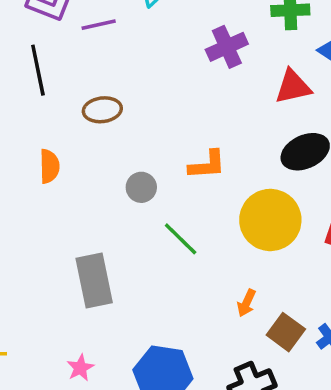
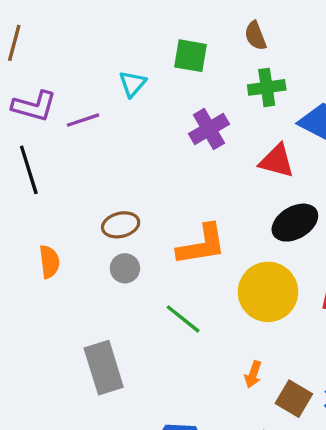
red triangle: (293, 87) -> (277, 161), turned 33
brown ellipse: (102, 110) -> (121, 225), moved
orange L-shape: (207, 165) -> (202, 245), size x1.4
gray circle: (141, 187) -> (125, 268), moved

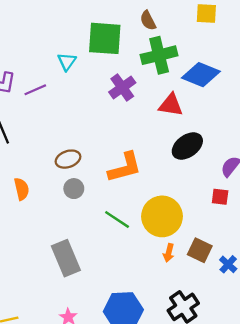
green square: (191, 56) -> (105, 38), size x1.5
green cross: (267, 87) -> (159, 55), size x1.4
yellow circle: (268, 292) -> (162, 216), moved
brown square: (294, 399) -> (200, 250), moved

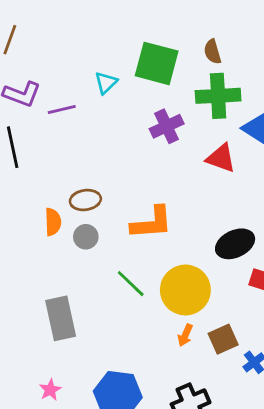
black ellipse: (187, 146) -> (235, 244), moved
orange semicircle: (22, 189) -> (53, 222), moved
brown square: (200, 250) -> (223, 339), turned 30

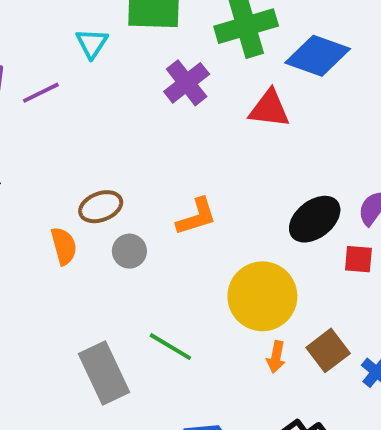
orange L-shape: (152, 223) -> (196, 217), size x0.7
gray circle: (86, 237) -> (129, 251), moved
green line: (131, 284) -> (170, 347), moved

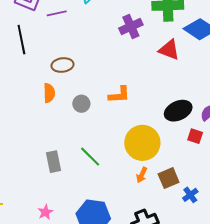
brown ellipse: (101, 207) -> (62, 65), moved
gray rectangle: (104, 373) -> (54, 162), size x0.7

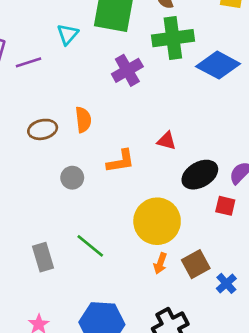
red triangle: (169, 50) -> (166, 141), moved, size x0.7
orange semicircle: (49, 93) -> (83, 120), moved

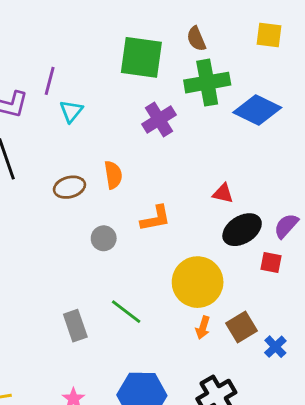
cyan triangle: (68, 34) -> (71, 111), moved
purple line: (28, 62) -> (50, 81), moved, turned -55
red triangle: (166, 141) -> (223, 193), moved

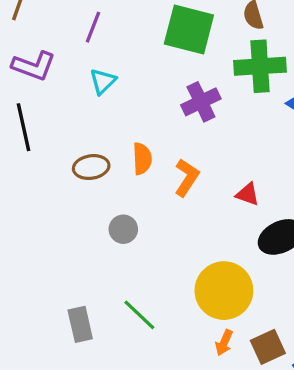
purple line: (50, 81) -> (93, 27), moved
red triangle: (223, 193) -> (248, 194), moved
orange L-shape: (156, 218) -> (187, 178), moved, turned -52

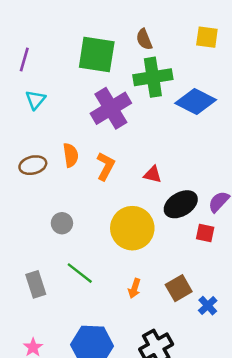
purple cross: (201, 102) -> (111, 108), size x1.4
gray circle: (123, 229) -> (62, 223), moved
yellow circle: (224, 291) -> (132, 228), moved
orange arrow: (224, 343) -> (134, 288), moved

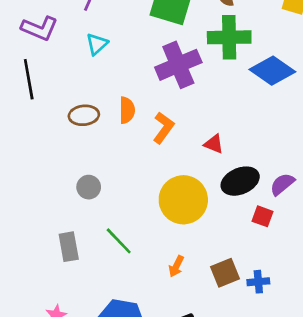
gray circle: (62, 223) -> (89, 187), moved
blue cross: (208, 306) -> (258, 282), moved, turned 30

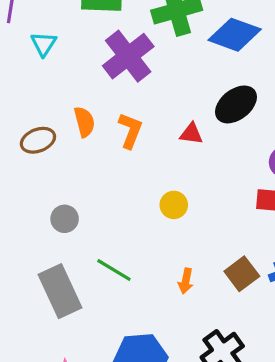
cyan triangle: (97, 44) -> (44, 44), moved
black ellipse: (240, 181) -> (236, 104), moved
yellow circle: (183, 200) -> (174, 205), size x0.5
gray rectangle: (69, 247) -> (60, 291), size x1.5

